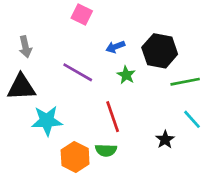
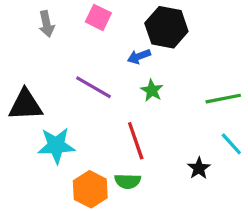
gray arrow: (25, 47) -> (47, 24), moved
black hexagon: (160, 51) -> (166, 27), moved

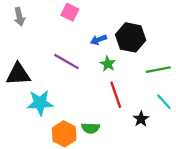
gray arrow: (47, 24) -> (19, 17), moved
black hexagon: (166, 27) -> (131, 37), moved
red line: (136, 141) -> (116, 95), moved

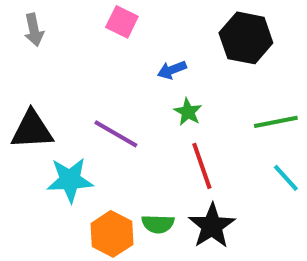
black hexagon: (131, 37) -> (246, 38), moved
purple line: (66, 62) -> (116, 134), moved
black star: (141, 119) -> (212, 226), moved, size x1.6

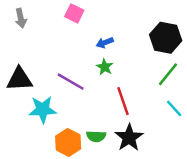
black hexagon: (246, 38) -> (166, 38), moved
green star: (188, 112) -> (105, 67), moved
green line: (276, 122) -> (168, 74), turned -40

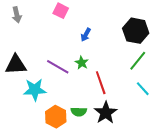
blue arrow: (105, 43) -> (86, 35), turned -40
green star: (105, 67) -> (82, 63), moved

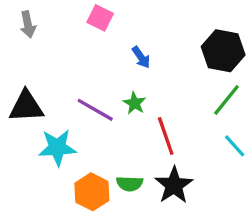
blue arrow: (86, 35) -> (141, 57), turned -64

